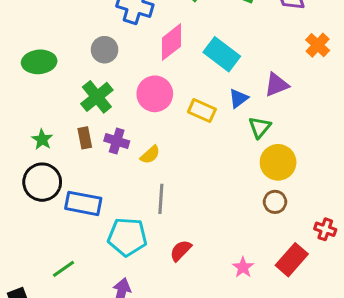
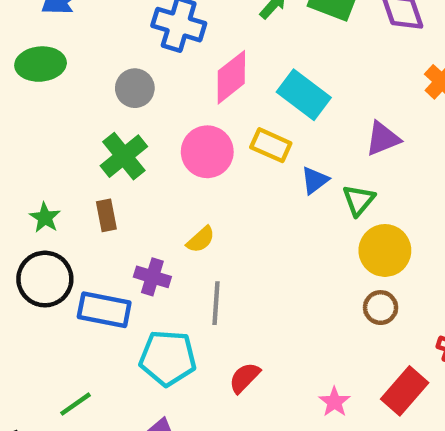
green ellipse: (39, 62) -> (41, 64), moved
blue triangle: (238, 98) -> (315, 180), moved
yellow rectangle: (202, 111) -> (271, 145), moved
purple cross: (117, 141) -> (152, 277), moved

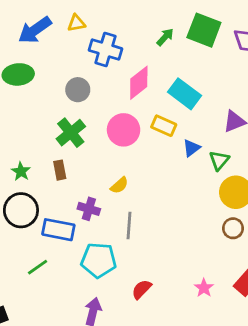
red semicircle: (245, 378) -> (142, 289), moved
green line: (76, 404) -> (38, 267), moved

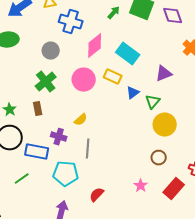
brown circle: (233, 228) -> (159, 158), moved
pink star: (204, 288) -> (141, 186), moved

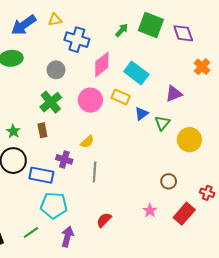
yellow circle: (165, 125) -> (189, 140), moved
cyan pentagon: (66, 174) -> (54, 205), moved
green line: (22, 179) -> (31, 232), moved

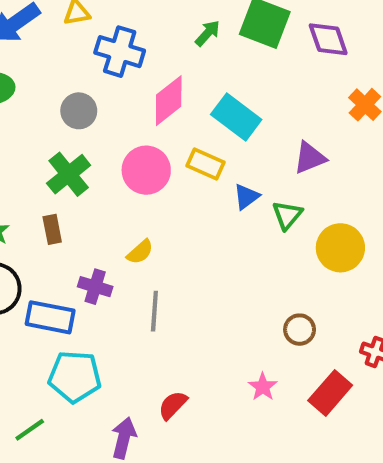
purple arrow: (67, 237) -> (124, 438), moved

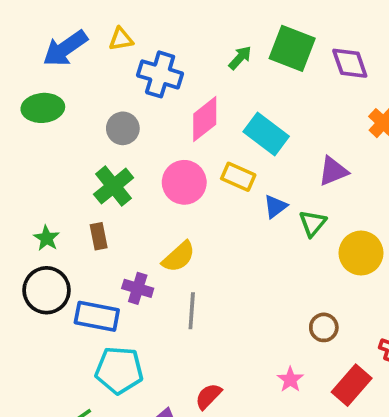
yellow semicircle: (140, 252) -> (179, 257), size x1.4

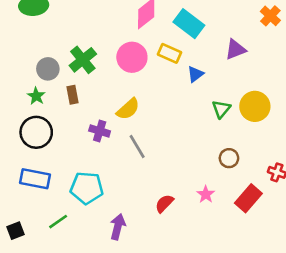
gray circle: (123, 128) -> (48, 69), moved
green triangle: (313, 223) -> (221, 109), moved
gray line: (192, 311) -> (137, 146), turned -35
blue rectangle: (97, 316) -> (35, 179), moved
red semicircle: (208, 396) -> (164, 203), moved

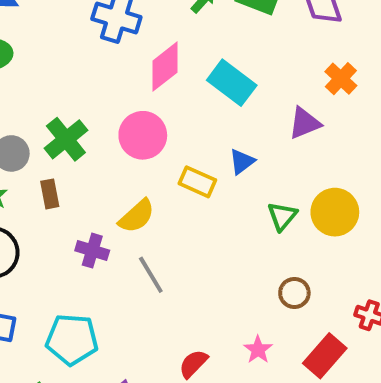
orange cross: (270, 16) -> (341, 79), moved
yellow rectangle: (169, 53) -> (197, 182), moved

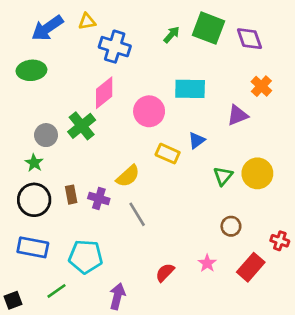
pink diamond: (165, 67) -> (104, 93), moved
cyan rectangle: (232, 83) -> (190, 89), turned -36
pink circle: (143, 135) -> (149, 111), moved
brown rectangle: (50, 194) -> (71, 195), moved

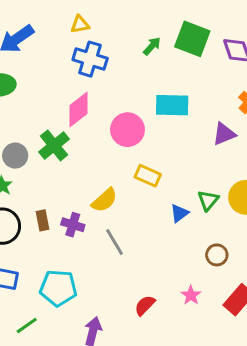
yellow triangle: (87, 21) -> (80, 24), moved
blue triangle: (197, 140) -> (179, 213), moved

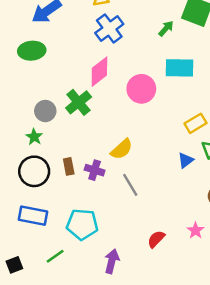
green arrow: (152, 46) -> (166, 28), moved
blue cross: (90, 59) -> (109, 28), turned 36
yellow rectangle: (148, 176) -> (196, 123), moved, turned -55

